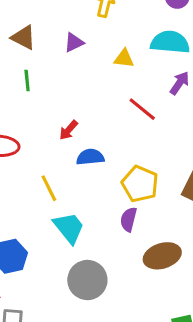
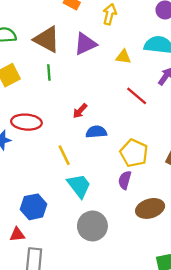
brown triangle: (24, 37) -> (47, 39), size x1.4
purple triangle: (74, 42) -> (85, 44), size x1.5

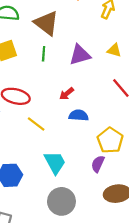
purple triangle: (85, 44) -> (80, 55), moved
yellow line: (64, 155) -> (36, 124), moved, turned -36

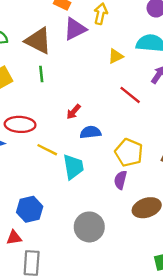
yellow triangle: (114, 50) -> (116, 56), turned -32
purple triangle: (80, 55) -> (75, 29), moved
cyan trapezoid: (55, 162) -> (73, 167), moved, turned 30

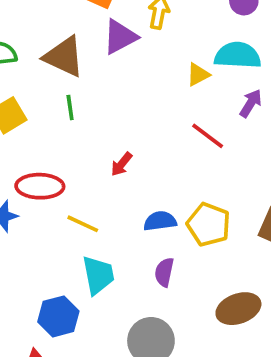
yellow triangle: (116, 56) -> (198, 74), moved
blue semicircle: (90, 132) -> (160, 221), moved
cyan trapezoid: (73, 167) -> (98, 275), moved
purple semicircle: (120, 180) -> (164, 272), moved

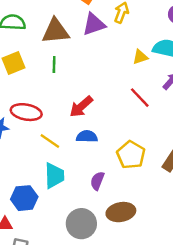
brown triangle: (64, 57) -> (56, 31), turned -40
red arrow: (121, 164) -> (81, 107), size x1.5
blue semicircle: (160, 221) -> (87, 137), moved
brown ellipse: (238, 309) -> (121, 212), moved

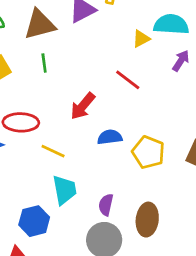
red line: (140, 98) -> (128, 80), moved
blue semicircle: (87, 137) -> (110, 137), moved
purple semicircle: (97, 181) -> (106, 205), moved
brown ellipse: (121, 212) -> (147, 220), turned -64

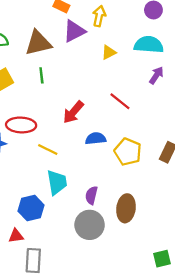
yellow triangle: (141, 39) -> (109, 52), moved
red line: (128, 80) -> (120, 101), moved

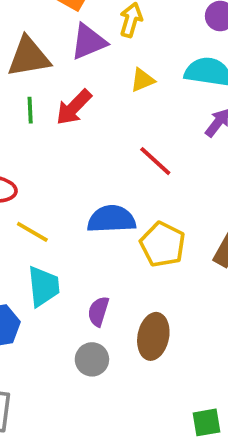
red arrow: (73, 112) -> (74, 107), moved
blue semicircle: (96, 138) -> (111, 219), size x1.4
gray circle: (90, 225) -> (92, 359), size x0.7

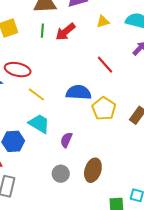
cyan trapezoid: (43, 286) -> (39, 124), turned -60
brown ellipse: (153, 336) -> (93, 170), moved
gray circle: (92, 359) -> (61, 174), moved

